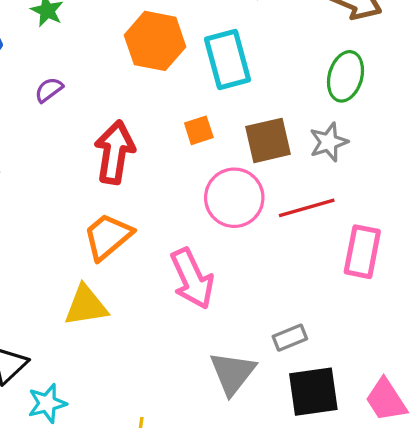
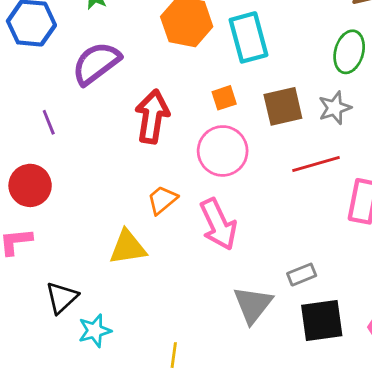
purple semicircle: (49, 90) -> (96, 63), size x2.0
pink circle: (234, 198) -> (223, 151), moved
orange trapezoid: (108, 236) -> (162, 200), moved, size x0.7

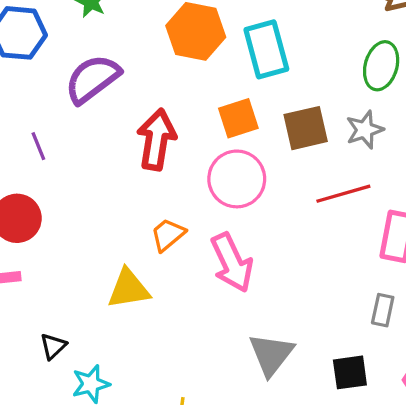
orange square: (224, 98) -> (238, 118), size x1.4
gray rectangle: (302, 275) -> (383, 310), moved, turned -56
black triangle: (62, 298) -> (53, 346), size x0.7
black square: (322, 321) -> (350, 372), size x0.7

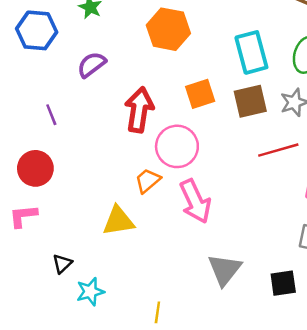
cyan rectangle: (266, 49) -> (251, 52), moved
purple semicircle: (92, 79) -> (92, 65), size x0.7
pink circle: (237, 179) -> (177, 146), moved

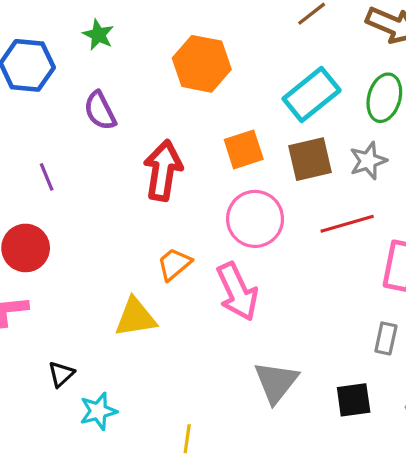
cyan rectangle: (251, 52) -> (312, 94), turned 66
purple semicircle: (92, 65) -> (100, 111), turned -80
pink circle: (177, 146) -> (255, 219), moved

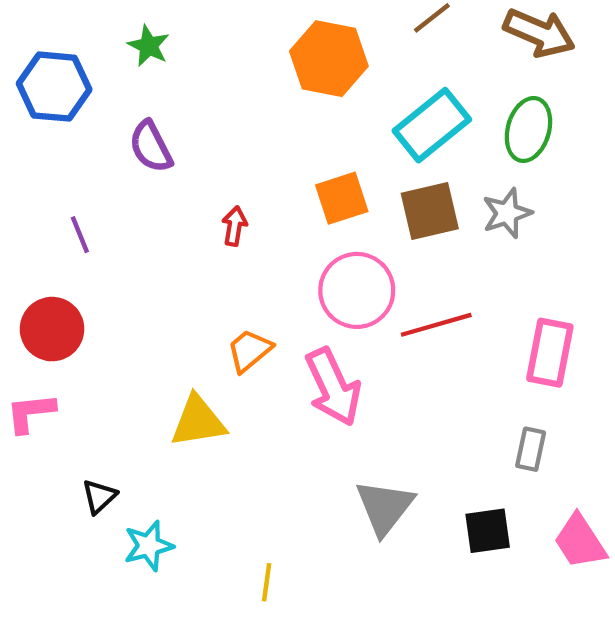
orange hexagon: (202, 64) -> (329, 59), moved
red arrow: (163, 170) -> (234, 226), size x0.5
red line: (347, 224) -> (436, 325), moved

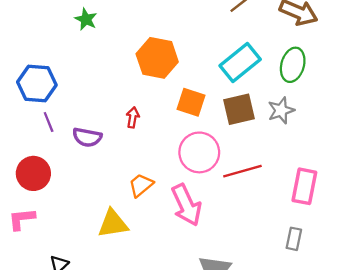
orange hexagon: (329, 59) -> (157, 58), moved
blue hexagon: (54, 87) -> (37, 84), moved
purple semicircle: (151, 147) -> (87, 137), moved, turned -52
orange square: (342, 198) -> (191, 102), turned 36

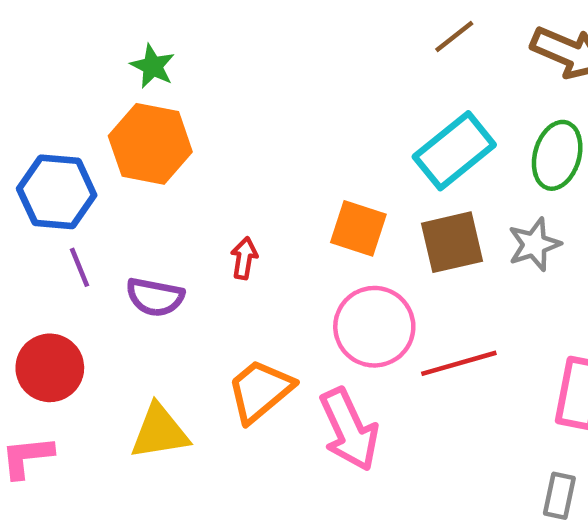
orange hexagon: (157, 58) -> (150, 144), moved
orange trapezoid: (141, 185) -> (260, 391), size x1.4
yellow triangle: (113, 224) -> (159, 432), moved

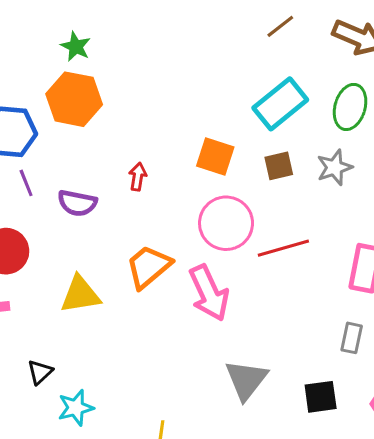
brown square: (452, 242) -> (279, 166), size x0.7

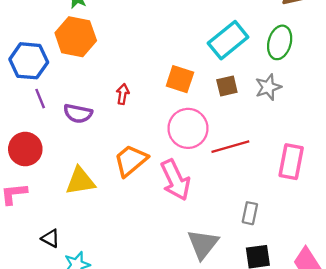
gray rectangle: (352, 338) -> (250, 213), moved
black triangle: (40, 372) -> (50, 238), turned -48

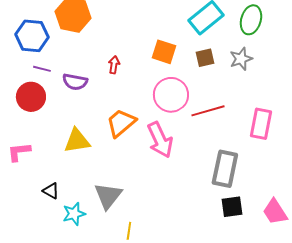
purple line: (40, 99) -> (42, 69), turned -54
red circle: (25, 149) -> (31, 97), moved
gray rectangle: (250, 213) -> (225, 169), size x1.8
gray triangle: (203, 244) -> (108, 196), moved

